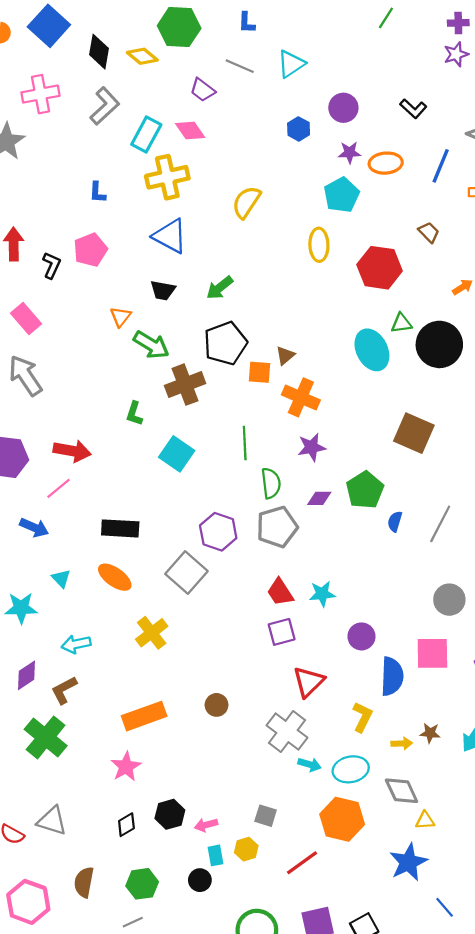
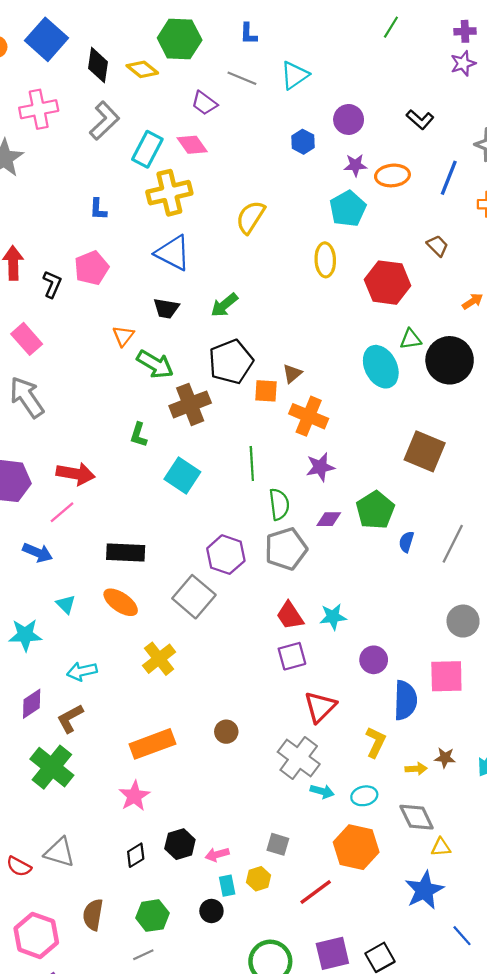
cyan ellipse: (351, 769) -> (364, 796), size x0.7

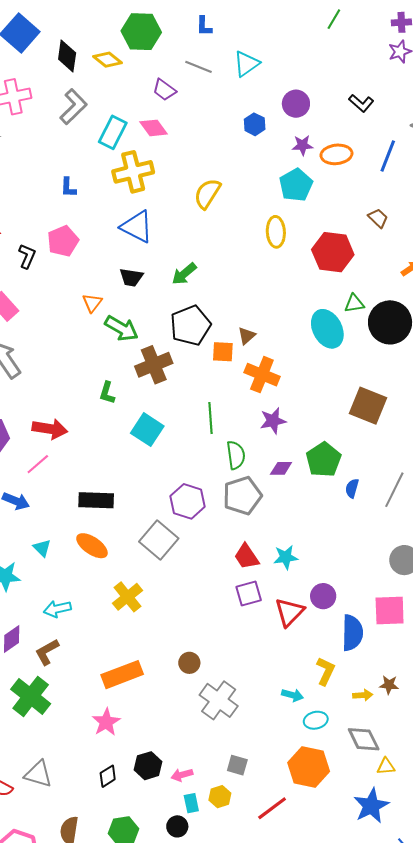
red triangle: (320, 707) -> (289, 612), moved
gray cross: (299, 758) -> (219, 700), moved
cyan arrow: (322, 791) -> (292, 695), moved

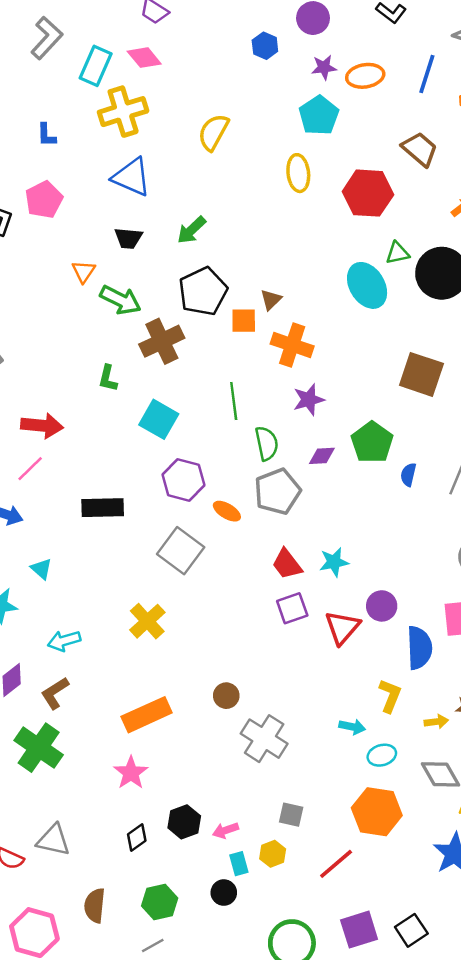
brown trapezoid: (378, 218) -> (420, 149), size x1.5
purple hexagon: (188, 501) -> (183, 480), moved
orange ellipse: (92, 546) -> (227, 511), moved, size x0.7

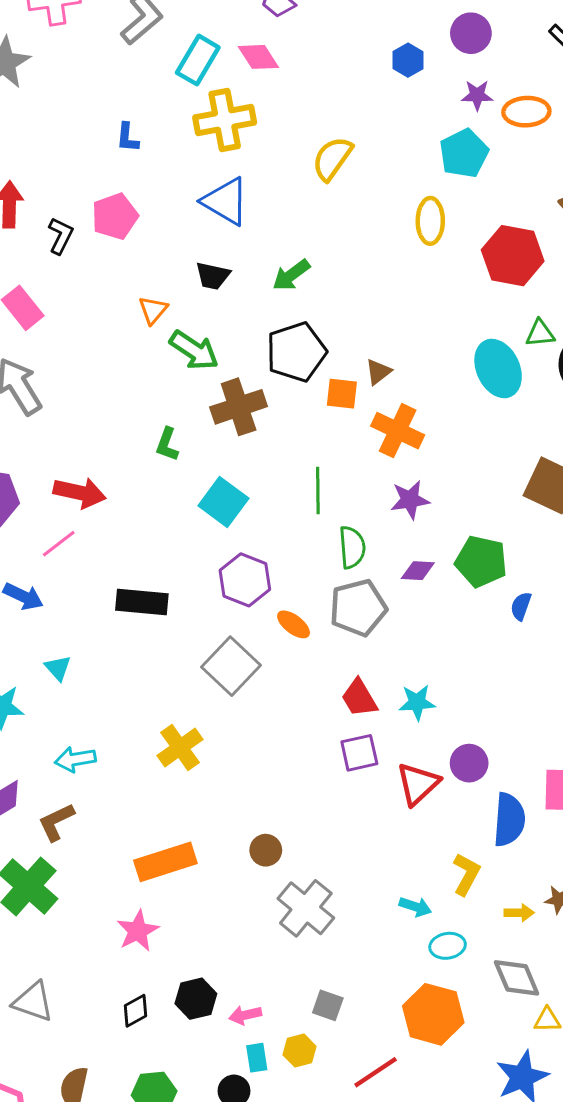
green pentagon: (372, 442) -> (481, 561), turned -30

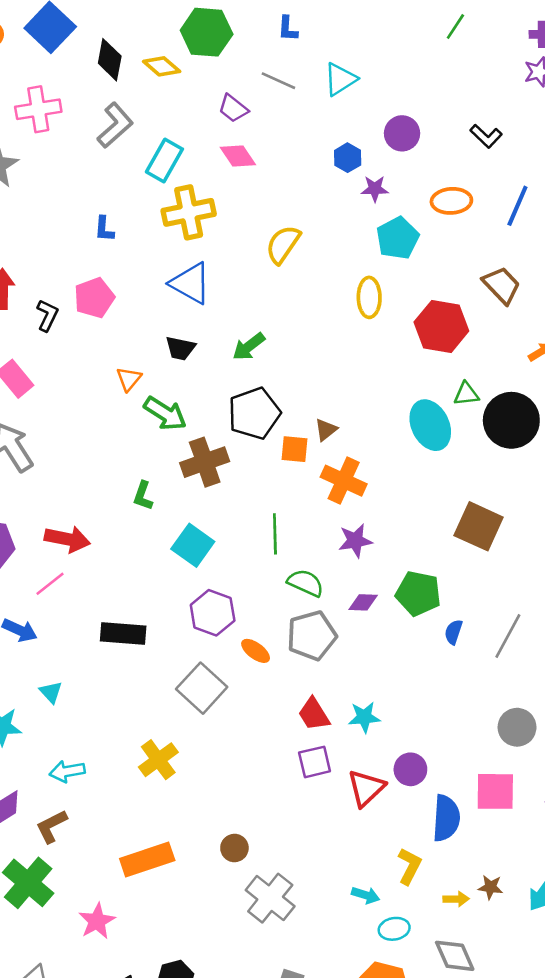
pink diamond: (258, 57) -> (238, 156), moved
purple star: (477, 95) -> (375, 189), moved
green semicircle: (352, 547) -> (305, 583), turned -60
pink star: (138, 931) -> (97, 921), moved

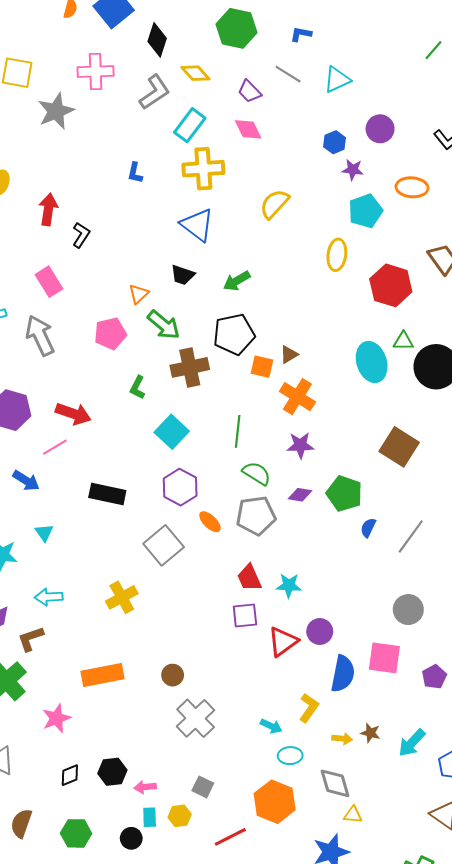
blue L-shape: (288, 29) -> (301, 34), turned 90
yellow diamond: (162, 66) -> (195, 73), moved
pink pentagon: (94, 298) -> (110, 334), moved

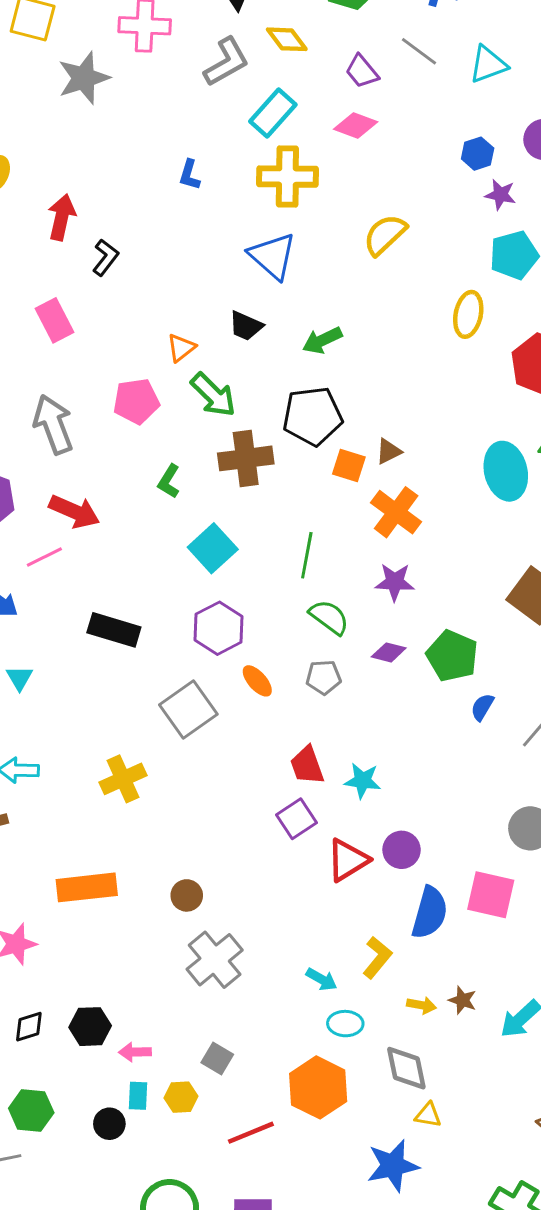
pink diamond: (248, 129) -> (356, 125), turned -48
gray arrow: (40, 335) -> (53, 424), moved
gray pentagon: (256, 516) -> (323, 677), size x0.6
purple square: (245, 616) -> (297, 819), turned -32

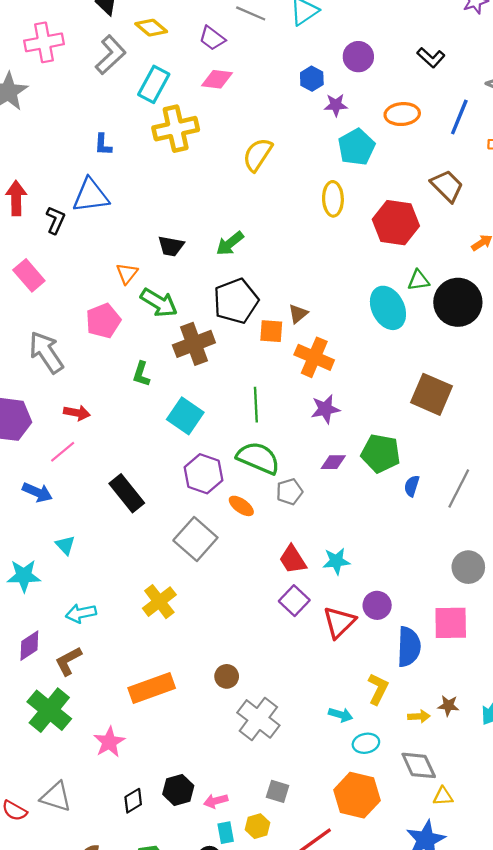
blue triangle: (273, 256) -> (91, 196), moved, turned -36
red arrow: (74, 511) -> (77, 413), size x0.7
green semicircle: (329, 617) -> (258, 458), moved, size x1.4
black rectangle: (114, 630) -> (127, 493), turned 48

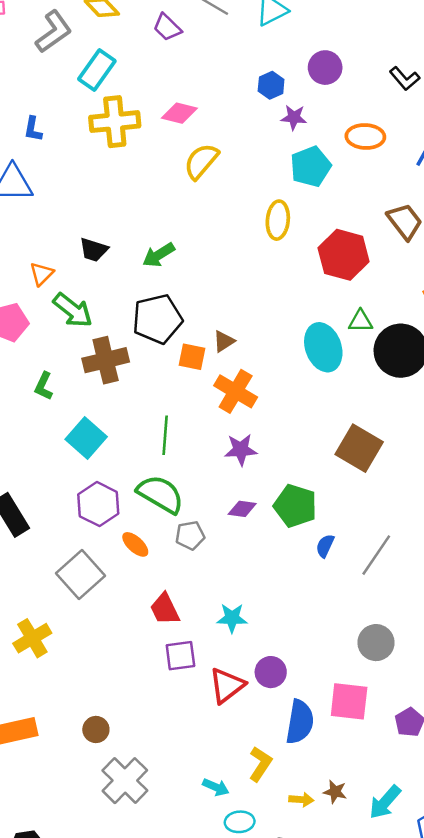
pink diamond: (217, 79) -> (179, 113), moved
red trapezoid: (293, 559) -> (165, 609), moved
purple square: (294, 601) -> (180, 656), turned 32

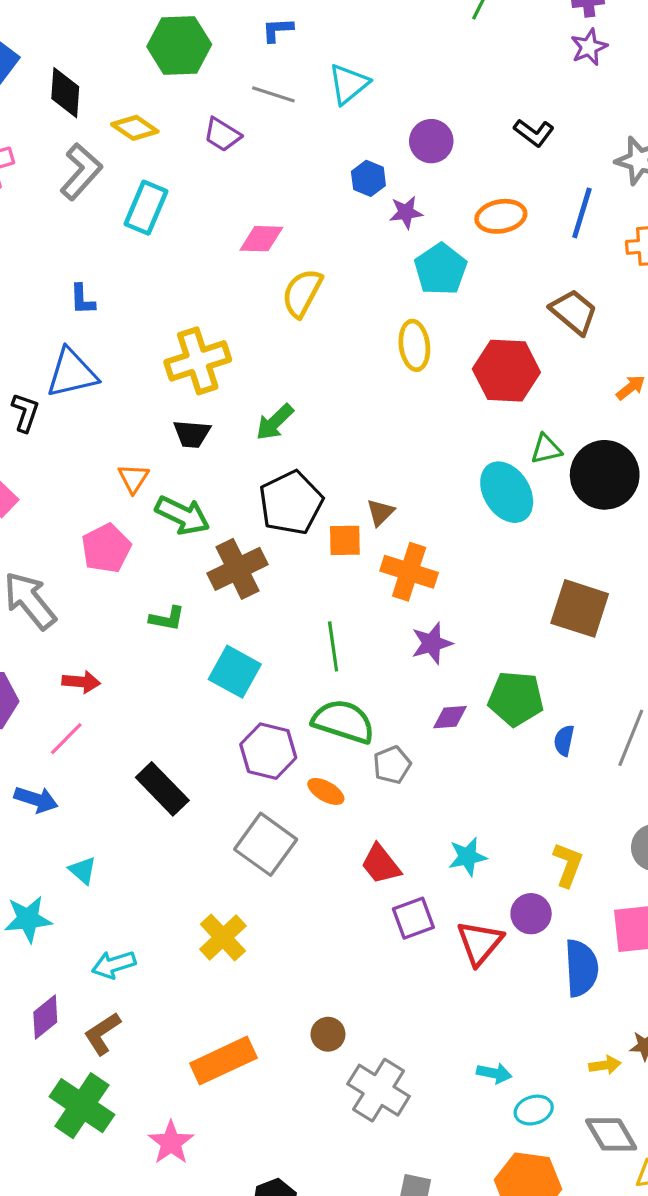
yellow cross: (115, 122) -> (198, 361), moved
green L-shape: (44, 386) -> (167, 619), turned -92
yellow L-shape: (260, 764) -> (568, 865), moved

